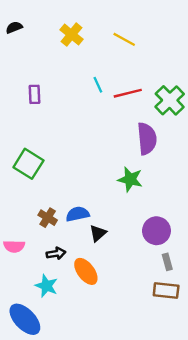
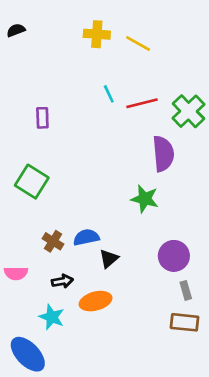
yellow cross: (72, 35) -> (97, 34), moved, turned -35
purple rectangle: (34, 94) -> (42, 118), moved
orange ellipse: (86, 271) -> (96, 301), turned -68

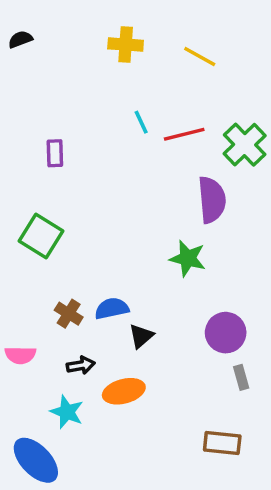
yellow line: (138, 43) -> (200, 57), moved
brown rectangle: (184, 322) -> (222, 443), moved

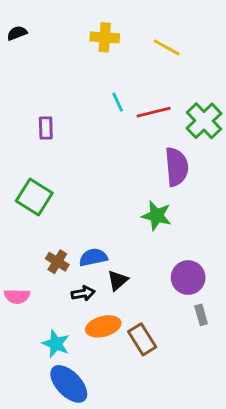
black arrow: (81, 365) -> (83, 293), moved
brown rectangle: (222, 443) -> (142, 339), moved, turned 52
blue ellipse: (36, 460) -> (69, 384), moved

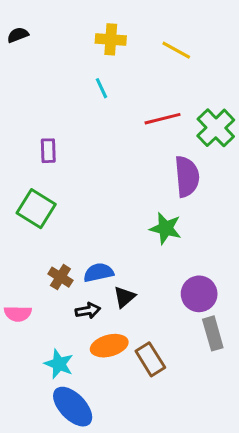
cyan line: (118, 102) -> (102, 88), moved
purple rectangle: (46, 128) -> (48, 151), moved
gray rectangle: (201, 315) -> (213, 333), size x1.5

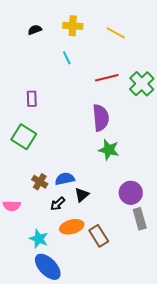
black semicircle: (18, 35) -> (35, 30), moved
purple semicircle: (187, 177) -> (101, 118), moved
black arrow: (88, 311) -> (58, 204), turned 147

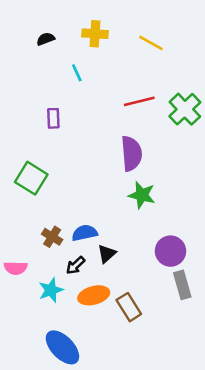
cyan line: (67, 58) -> (77, 73), moved
purple rectangle: (32, 99) -> (53, 118), moved
cyan star: (39, 239) -> (51, 290), moved, turned 30

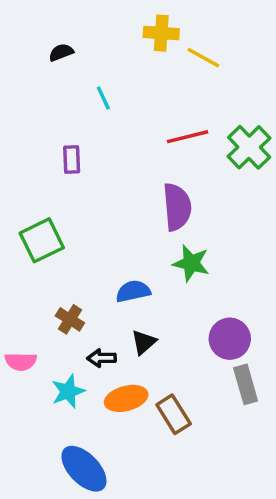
yellow cross: (95, 34) -> (161, 33), moved
green square: (31, 178) -> (42, 240), turned 32
blue semicircle: (85, 233) -> (133, 291), moved
black arrow: (75, 265) -> (102, 358), turned 42

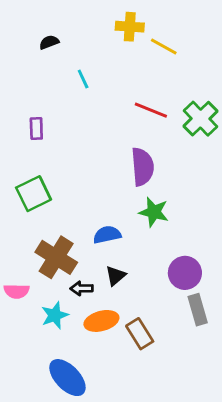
red line: (188, 137) -> (151, 110), turned 36
purple rectangle: (72, 160) -> (36, 129), moved
brown cross: (70, 319) -> (56, 257), size x1.8

